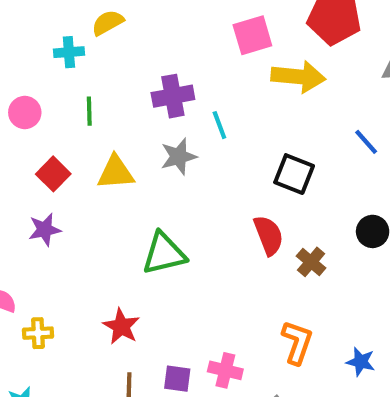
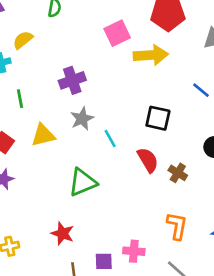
cyan line: (219, 125) -> (110, 139), moved

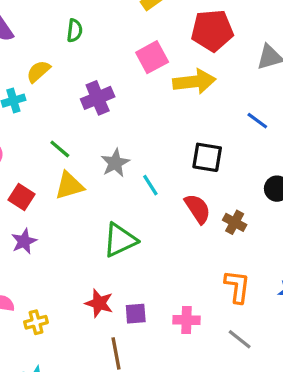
purple cross: (72, 80) -> (98, 98), moved
green line: (20, 99) -> (60, 149), moved, turned -36
purple square: (104, 261) -> (136, 314), moved

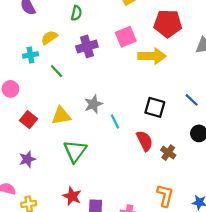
purple cross: (98, 98) -> (87, 46), moved
blue line: (257, 121) -> (192, 100), moved
green line: (60, 149) -> (57, 71), moved
green triangle: (120, 240) -> (75, 151), moved, turned -35
purple star: (24, 241) -> (27, 159), moved

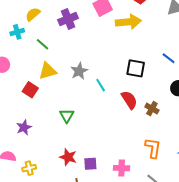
yellow triangle: (61, 116) -> (48, 71), moved
red square: (29, 120) -> (30, 90), moved
green triangle: (75, 151) -> (67, 116), size x0.7

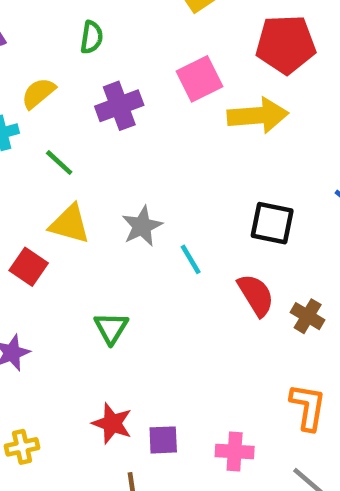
yellow triangle: (48, 71) -> (70, 224), turned 30

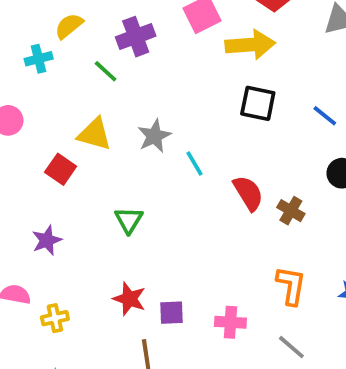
green line: (59, 163) -> (106, 71), moved
black square: (272, 223) -> (258, 103), moved

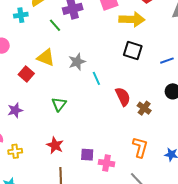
blue line: (325, 116) -> (167, 61), turned -64
purple square: (172, 313) -> (87, 155), moved

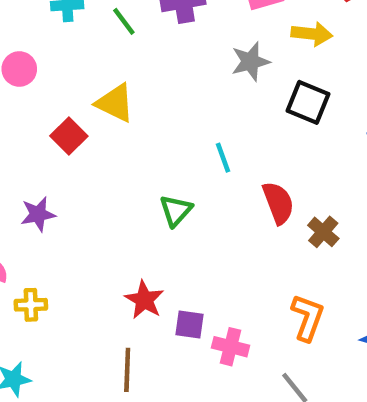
yellow arrow: (132, 19) -> (312, 34), size x0.7
green line: (55, 25) -> (124, 21), moved
gray star: (77, 62) -> (250, 62), moved
green triangle: (59, 104) -> (176, 211), moved
red star: (55, 145) -> (144, 300), moved

